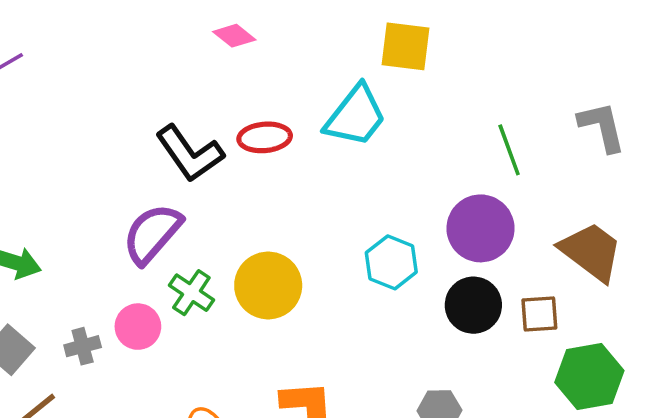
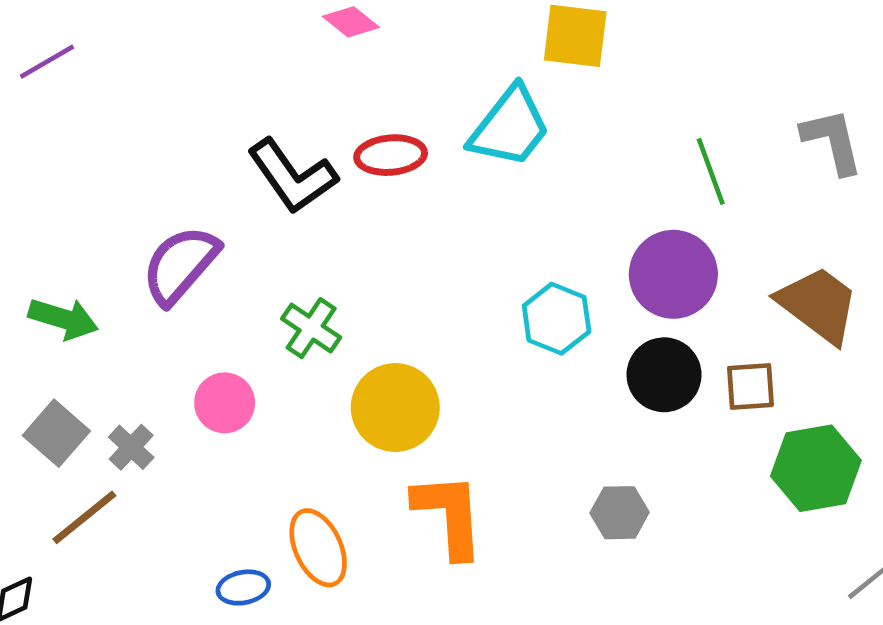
purple semicircle: (152, 234) -> (180, 265), moved
yellow circle: (268, 285) -> (395, 408), moved
green cross: (191, 293) -> (311, 328), moved
gray cross: (83, 346) -> (131, 447), moved, turned -32

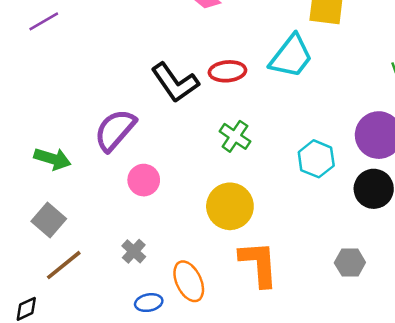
green cross: (311, 328) -> (235, 136), moved
pink circle: (225, 403) -> (144, 180), moved
gray cross: (131, 447) -> (134, 251), moved

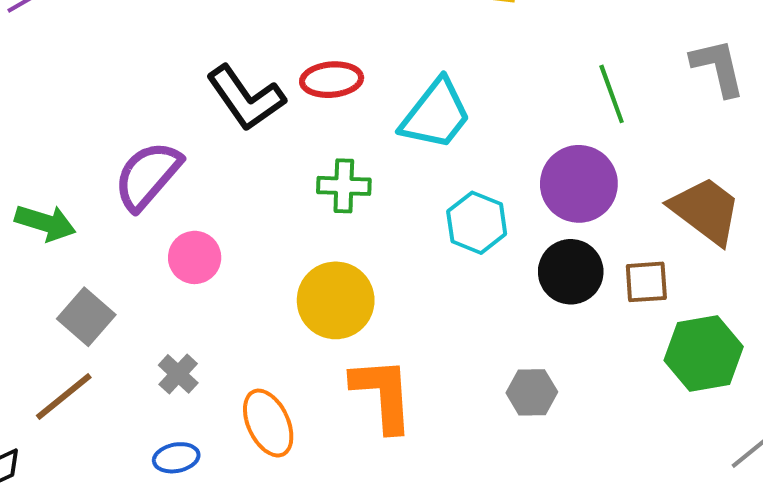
cyan trapezoid: (291, 56) -> (436, 114), moved
green cross: (235, 136) -> (344, 186), turned -32
gray square: (49, 220) -> (86, 317), moved
blue ellipse: (149, 303) -> (176, 458), moved

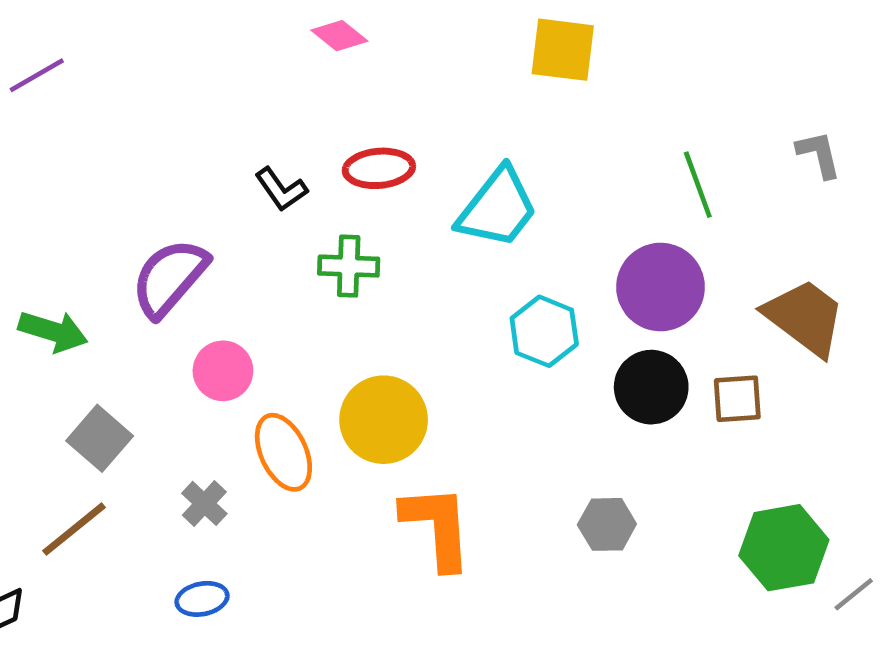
gray L-shape: (718, 67) -> (819, 154), size x0.7
black L-shape: (246, 98) -> (281, 189), size x0.6
green cross: (344, 186) -> (349, 266), moved
green hexagon: (704, 354) -> (784, 548), moved
orange ellipse: (268, 423) -> (283, 452), moved

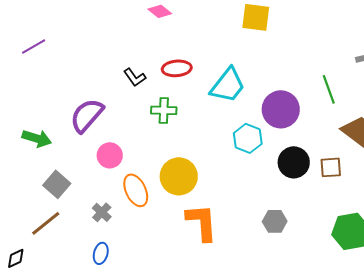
purple line: (37, 75) -> (34, 46), moved
green line: (698, 185) -> (329, 89), moved
purple circle: (661, 287) -> (281, 109), moved
blue ellipse: (202, 599) -> (101, 253), turned -65

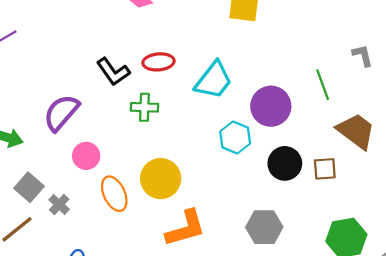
black L-shape: (135, 77) -> (113, 72), size x1.4
gray cross: (102, 212) -> (59, 204), moved
gray hexagon: (275, 221) -> (264, 227), size x1.4
orange L-shape: (202, 222) -> (185, 228), turned 78

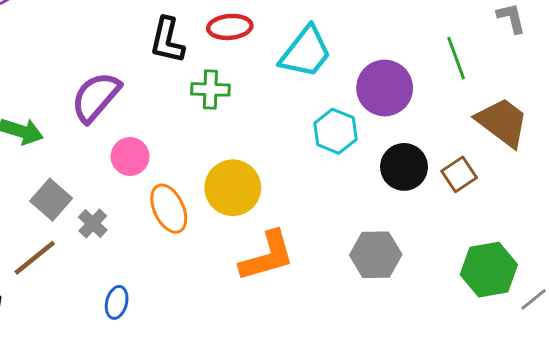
black L-shape: (113, 72) -> (167, 40), turned 48
brown square: (325, 169) -> (459, 174), turned -30

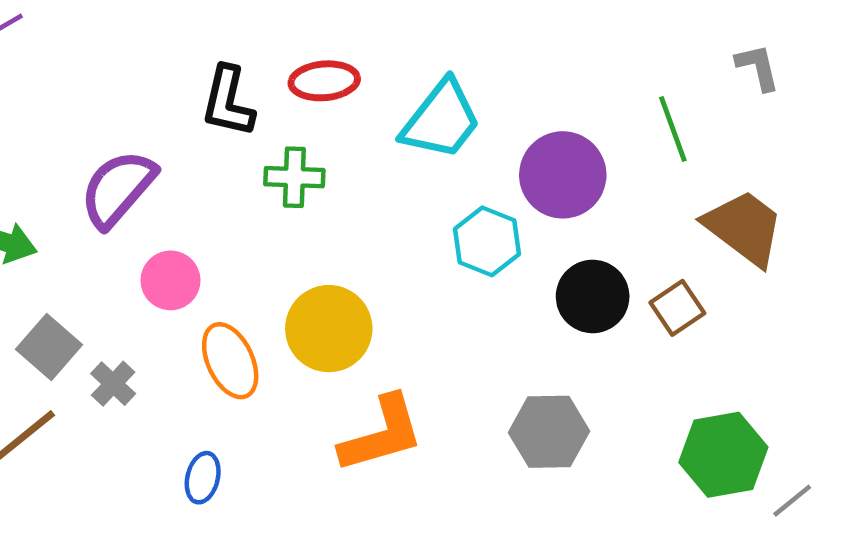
blue ellipse: (117, 302) -> (203, 478), moved

